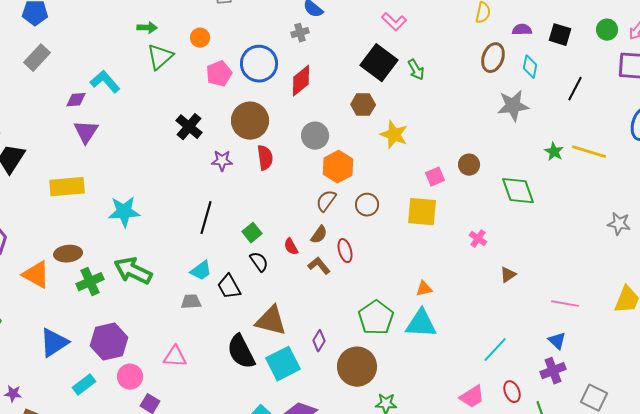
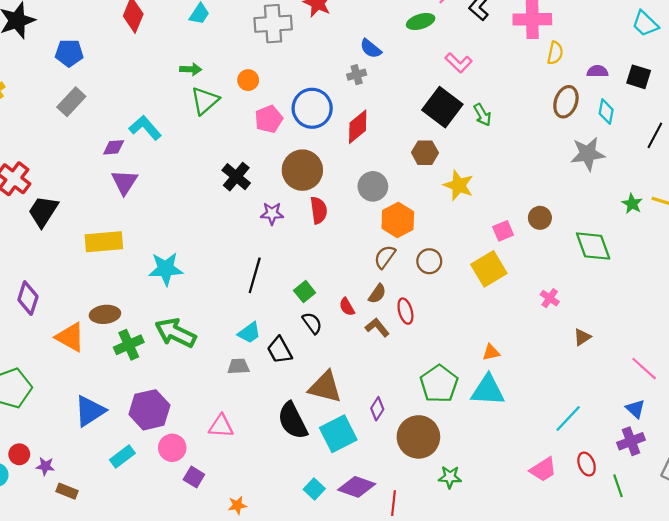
yellow square: (422, 212) -> (489, 269), turned -36
pink line: (565, 304) -> (644, 369), turned 32

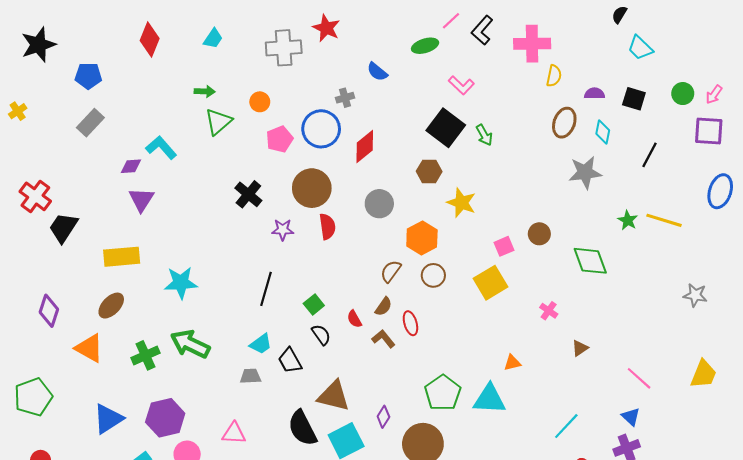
gray cross: (357, 75) -> (345, 98), moved
orange hexagon: (398, 220) -> (422, 238), moved
brown ellipse: (105, 314) -> (111, 306), moved, turned -40
orange triangle: (491, 352) -> (512, 363), moved

